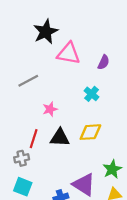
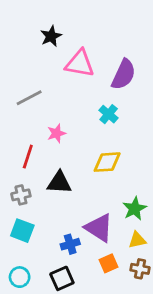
black star: (46, 32) -> (51, 36), size x0.7
purple semicircle: (104, 62) -> (124, 74), size x1.6
black triangle: (60, 138) -> (59, 183), moved
red line: (34, 139) -> (28, 157), moved

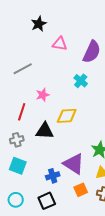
pink triangle: (80, 64) -> (60, 44), size x0.7
yellow diamond: (107, 162) -> (67, 116), moved

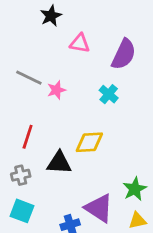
gray line: (23, 69) -> (29, 78), turned 54
pink star: (43, 95) -> (56, 90), moved

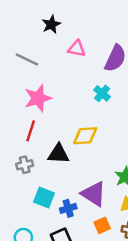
gray line: (29, 78) -> (27, 59), moved
pink star: (56, 90) -> (38, 98), moved, size x1.6
cyan square: (22, 211) -> (44, 197), moved

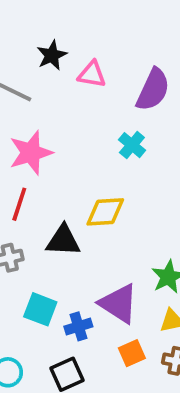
black star: (51, 24) -> (52, 55), moved

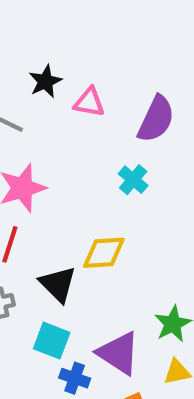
black triangle: (63, 241) -> (58, 284), turned 42
cyan square: (40, 309) -> (52, 341), moved
blue cross: (78, 326) -> (75, 378), turned 36

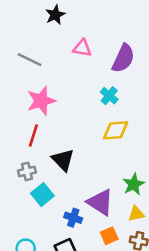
black star: (45, 81) -> (55, 15), moved
yellow diamond: (104, 253) -> (116, 130), moved
cyan square: (52, 341) -> (42, 195), moved, turned 30

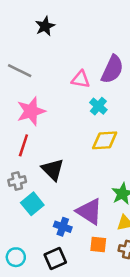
pink triangle: (82, 48) -> (81, 79), moved
orange square: (109, 236) -> (98, 244), turned 30

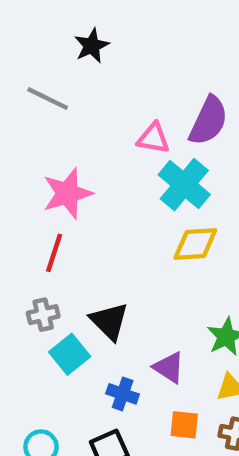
gray line: (20, 71) -> (48, 99), moved
cyan cross: (98, 106) -> (184, 185), size x1.6
black triangle: (53, 170) -> (109, 321), moved
purple triangle: (89, 211) -> (169, 367), size x0.7

